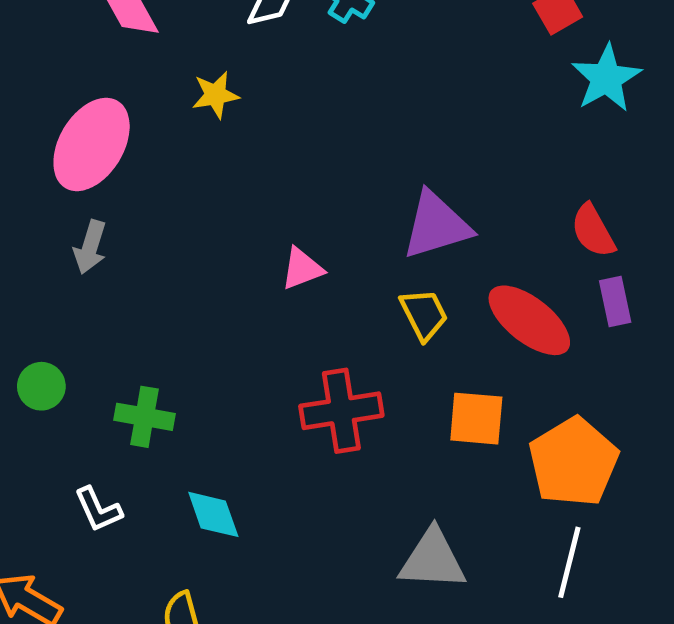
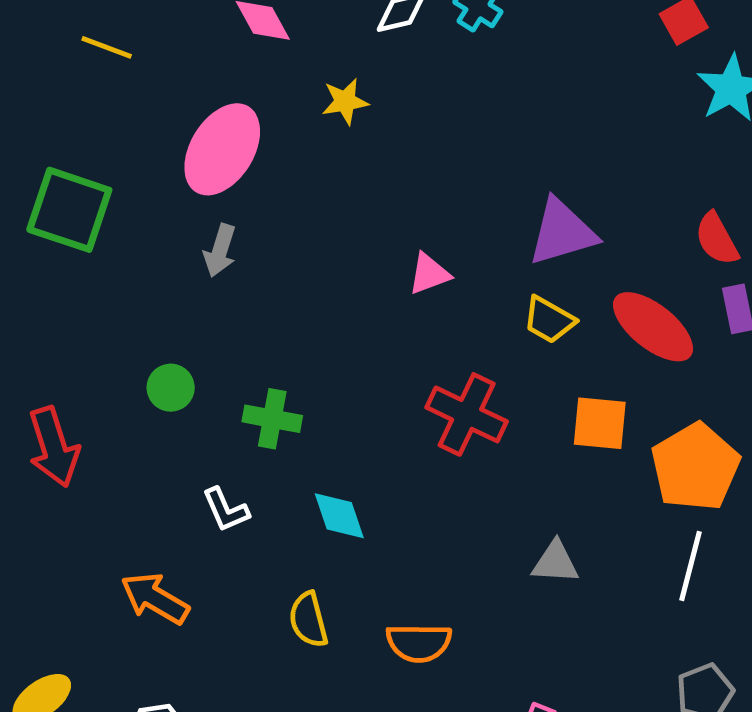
yellow trapezoid: (424, 314) -> (549, 320), turned 146
red cross: (341, 411) -> (467, 414), turned 34
gray triangle: (433, 560) -> (555, 562), size x0.7

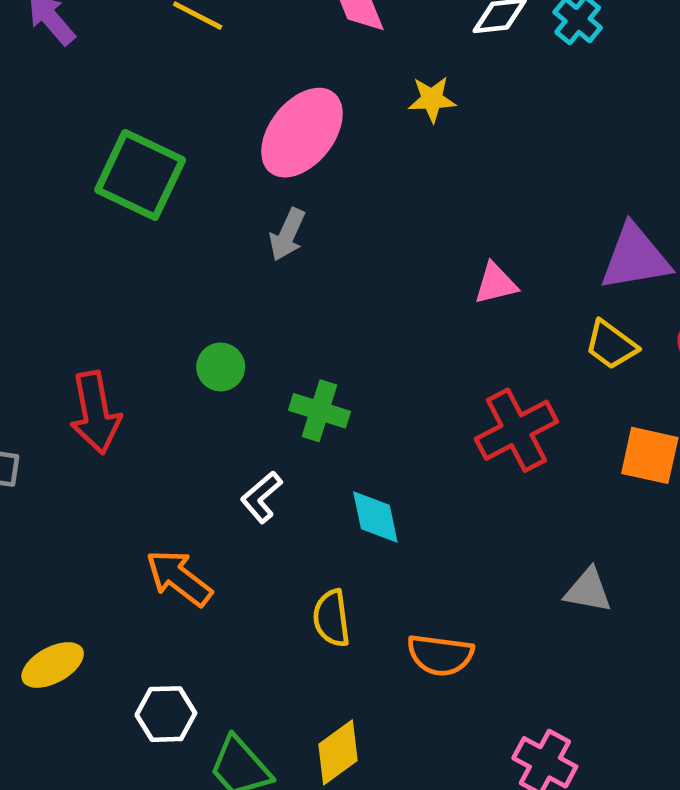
red cross: (467, 414) -> (516, 430), turned 30
white L-shape: (226, 510) -> (261, 497), turned 66

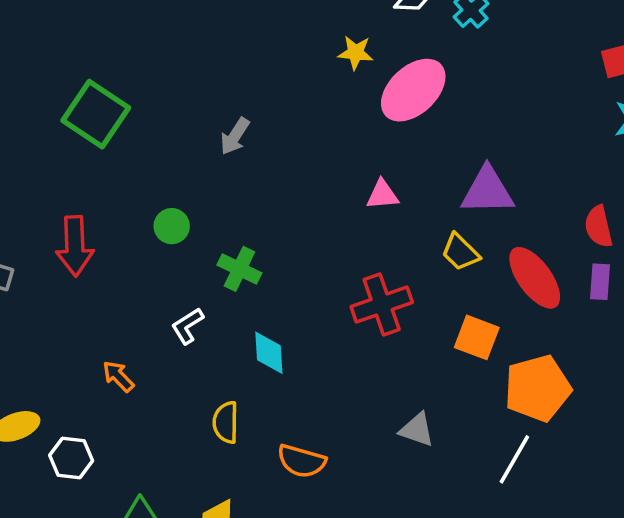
pink ellipse: (302, 133) -> (413, 90), moved
green square: (140, 175) -> (96, 114), moved
orange arrow: (179, 578) -> (118, 376), size x0.7
white hexagon: (166, 714) -> (71, 458), moved

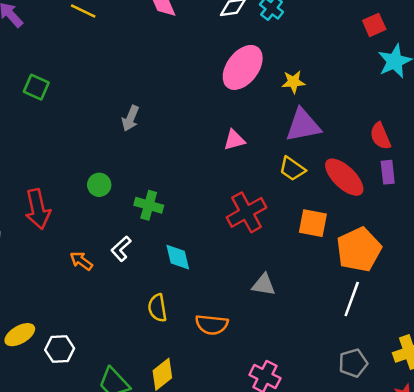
yellow star: (356, 53) -> (293, 82), moved
green square: (96, 114) -> (36, 87), moved, size x0.6
orange arrow: (118, 376) -> (81, 261), moved
gray triangle: (417, 430) -> (264, 285), moved

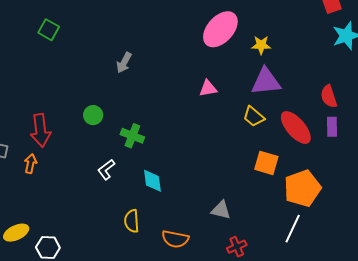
red cross: (247, 212) -> (237, 247), moved, size x0.6
orange arrow: (81, 261) -> (30, 164), moved, turned 60

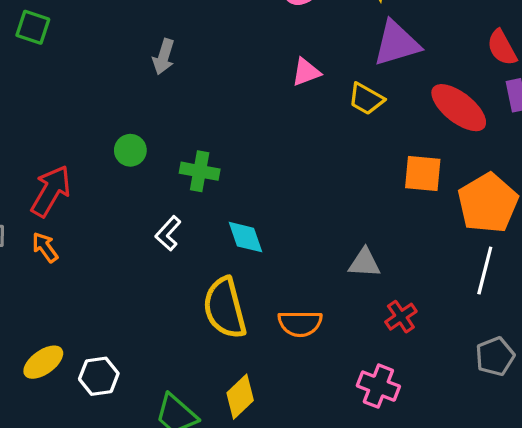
yellow trapezoid: (254, 117) -> (366, 99), moved
red arrow: (40, 130) -> (51, 191), turned -132
orange arrow: (30, 164) -> (45, 247), turned -36
yellow semicircle: (132, 221) -> (225, 308), size x1.6

